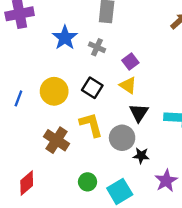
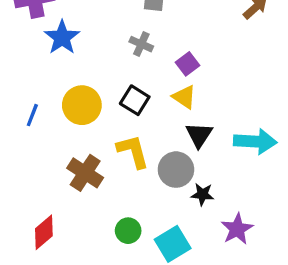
blue star: (65, 38) -> (62, 37), moved

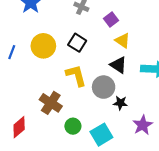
yellow triangle: (184, 97) -> (123, 41), moved
black triangle: (199, 135) -> (118, 65), turned -30
brown cross: (85, 173) -> (51, 103), moved

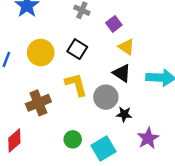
brown cross: (51, 103) -> (38, 103), moved, turned 35

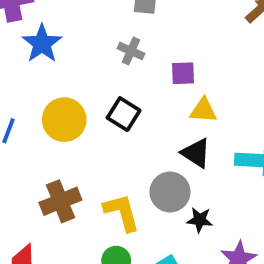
purple square: (114, 24) -> (183, 73), turned 35
yellow triangle: (126, 47) -> (203, 110), turned -30
yellow L-shape: (76, 85) -> (122, 212), moved

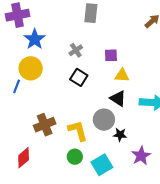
gray cross: (131, 51) -> (76, 50), moved, turned 32
yellow circle: (64, 120) -> (31, 68), moved

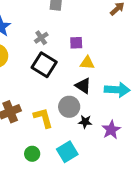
black square: (79, 77) -> (44, 65), size x1.4
purple star: (141, 156) -> (111, 130), moved
green circle: (75, 157) -> (32, 154), moved

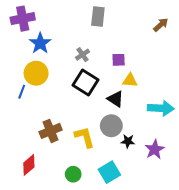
black triangle: (83, 86) -> (115, 99), moved

